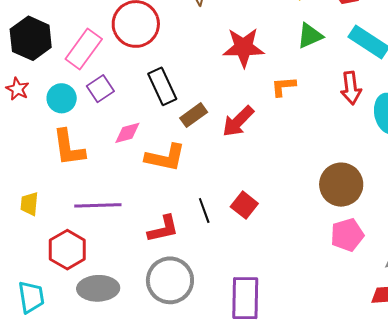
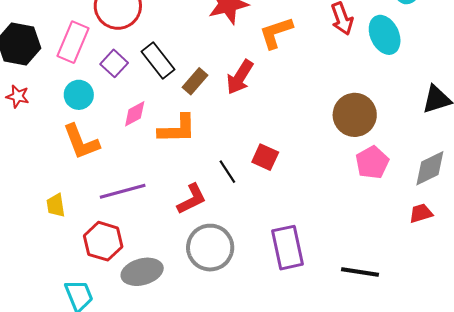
orange L-shape: (283, 86) -> (276, 33), size x1.4
purple square: (100, 89) -> (114, 63), moved
cyan circle: (62, 98) -> (79, 95), moved

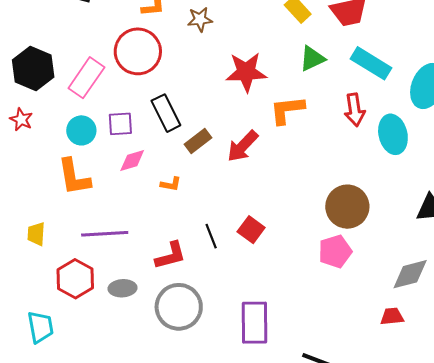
purple square: (114, 63) -> (120, 124), moved, turned 32
orange L-shape: (177, 129) -> (171, 184), size x0.5
pink pentagon: (372, 162) -> (335, 251), moved
gray ellipse: (142, 272) -> (122, 288), moved, size x0.7

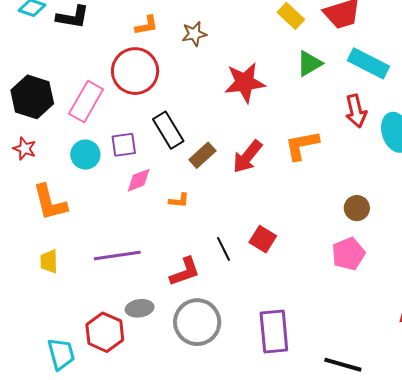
orange L-shape: (287, 110) -> (302, 145), moved
orange L-shape: (74, 177) -> (50, 202), moved
brown circle: (347, 207) -> (357, 208), size x0.6
red hexagon: (75, 279) -> (105, 332), moved

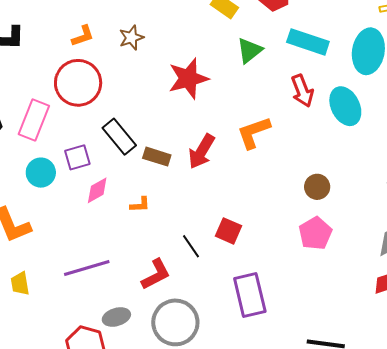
brown rectangle: (202, 155) -> (157, 157), turned 68
purple rectangle: (274, 332) -> (250, 295), moved

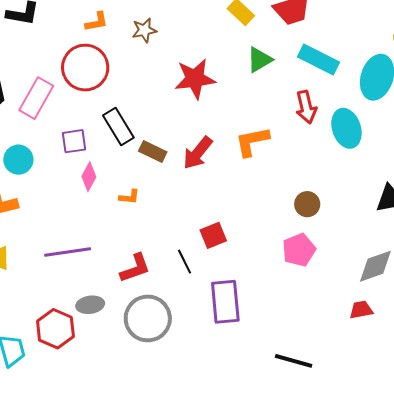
cyan circle: (41, 173) -> (18, 160), moved
pink diamond: (97, 190) -> (89, 177), turned -40
red square: (229, 231) -> (213, 235), turned 36
black line: (191, 246) -> (184, 262), moved

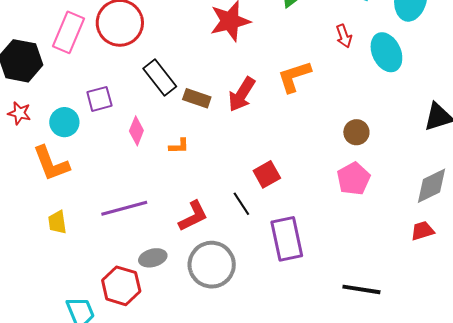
pink rectangle: (36, 98) -> (68, 32), moved
red arrow: (306, 107) -> (344, 36), size x0.7
purple square: (74, 141) -> (99, 99), moved

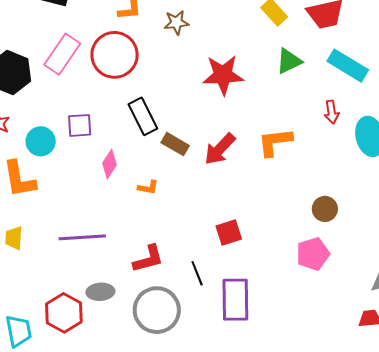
black line: (241, 204) -> (197, 273), moved

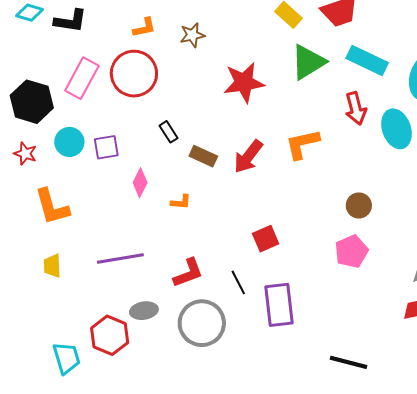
green triangle: (289, 61) -> (308, 62), size x1.4
red arrow: (332, 112) -> (356, 108), size x1.4
black rectangle: (143, 116) -> (168, 132), size x0.6
cyan circle: (41, 141) -> (69, 142), moved

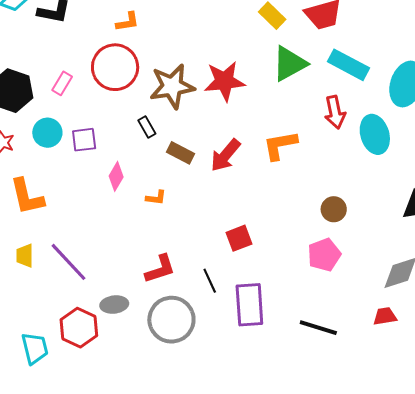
brown star: (192, 35) -> (172, 86), moved, size x1.8
pink rectangle: (82, 78) -> (62, 83), moved, size x0.6
purple line: (120, 258) -> (68, 262), moved, turned 54
black line: (348, 362) -> (318, 328), moved

